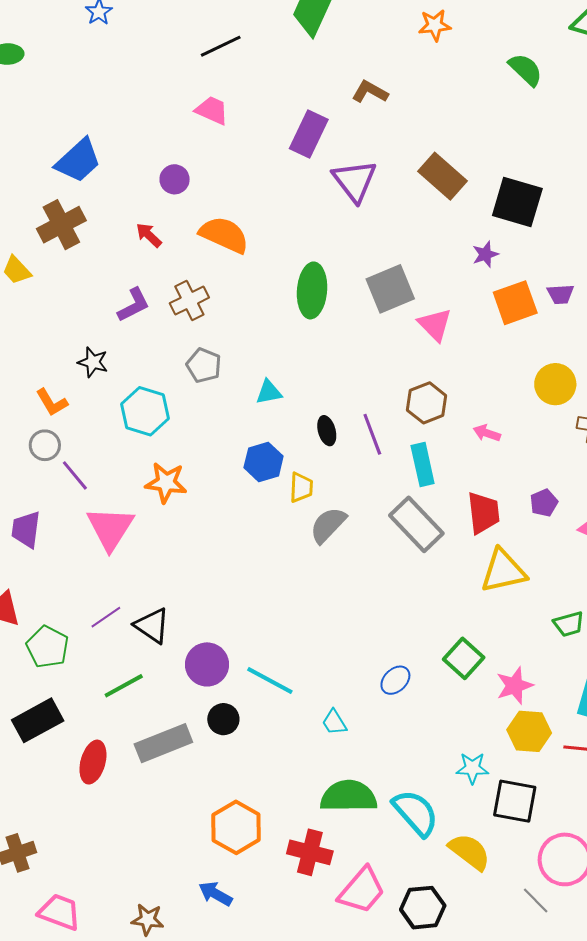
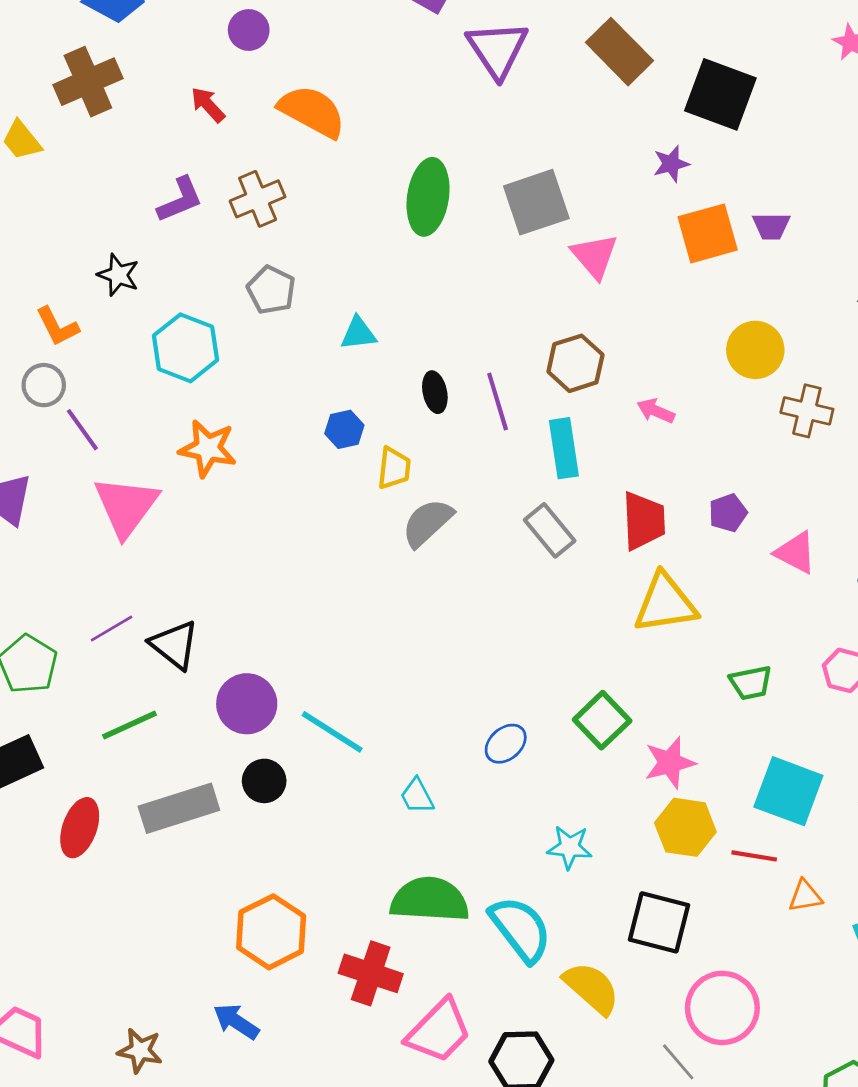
blue hexagon: (264, 462) -> (344, 429), size x0.7
gray rectangle: (416, 524) -> (550, 530), size x0.7
cyan star: (472, 768) -> (570, 847), moved

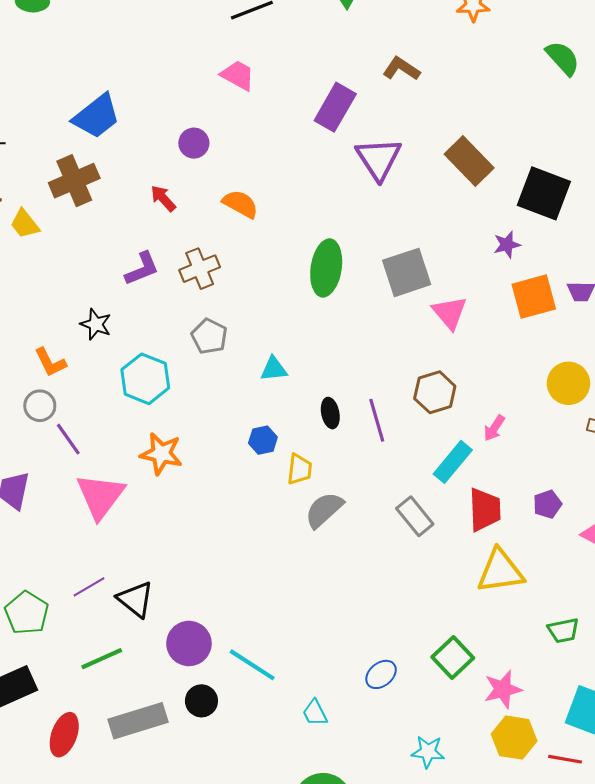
orange semicircle: (312, 111) -> (240, 204), size x0.7
pink arrow: (656, 411) -> (494, 428), turned -80
cyan rectangle: (564, 448) -> (453, 462), moved, turned 48

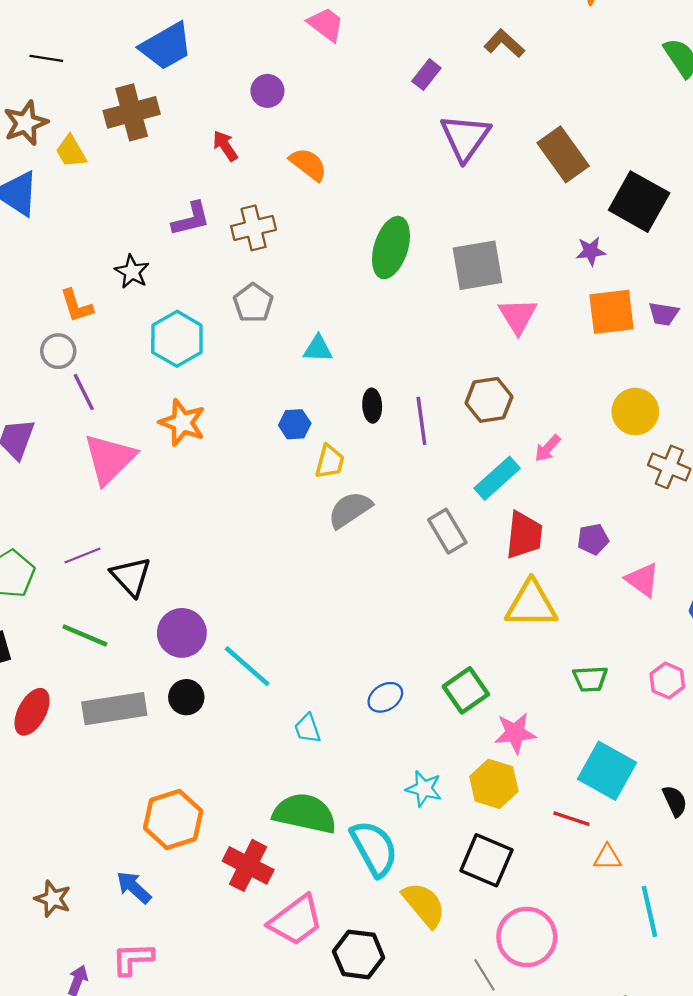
purple rectangle: (335, 107) -> (426, 75), size x0.6
green line: (102, 659) -> (85, 635), turned 39
yellow hexagon: (514, 738) -> (494, 784), moved

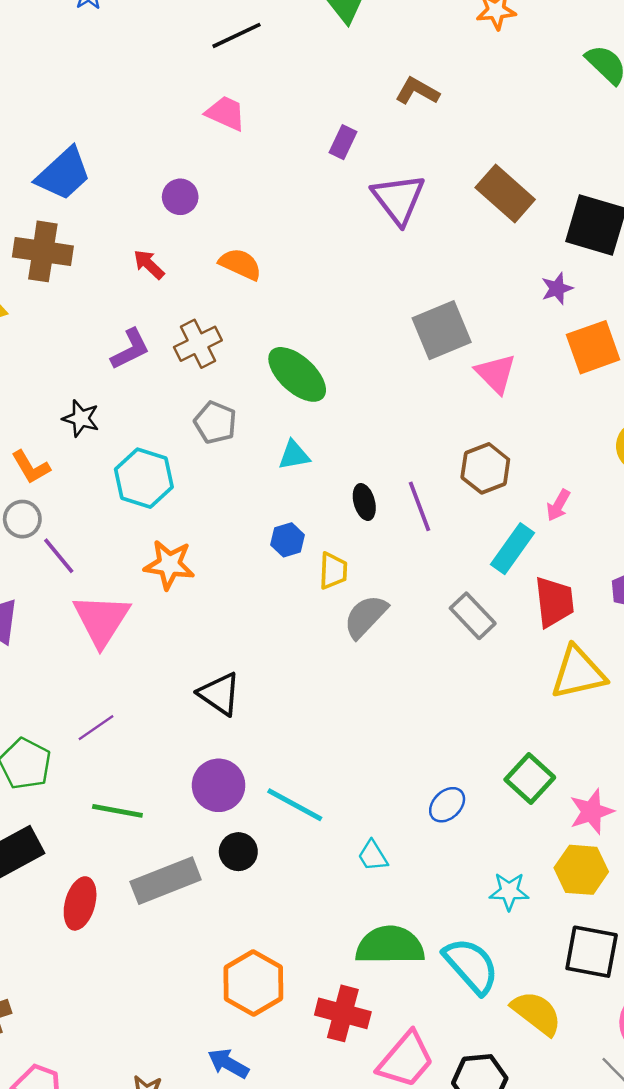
brown cross: (132, 112) -> (43, 251), turned 36
green ellipse: (391, 248) -> (297, 374), moved, turned -52
black triangle: (131, 576) -> (219, 694), moved

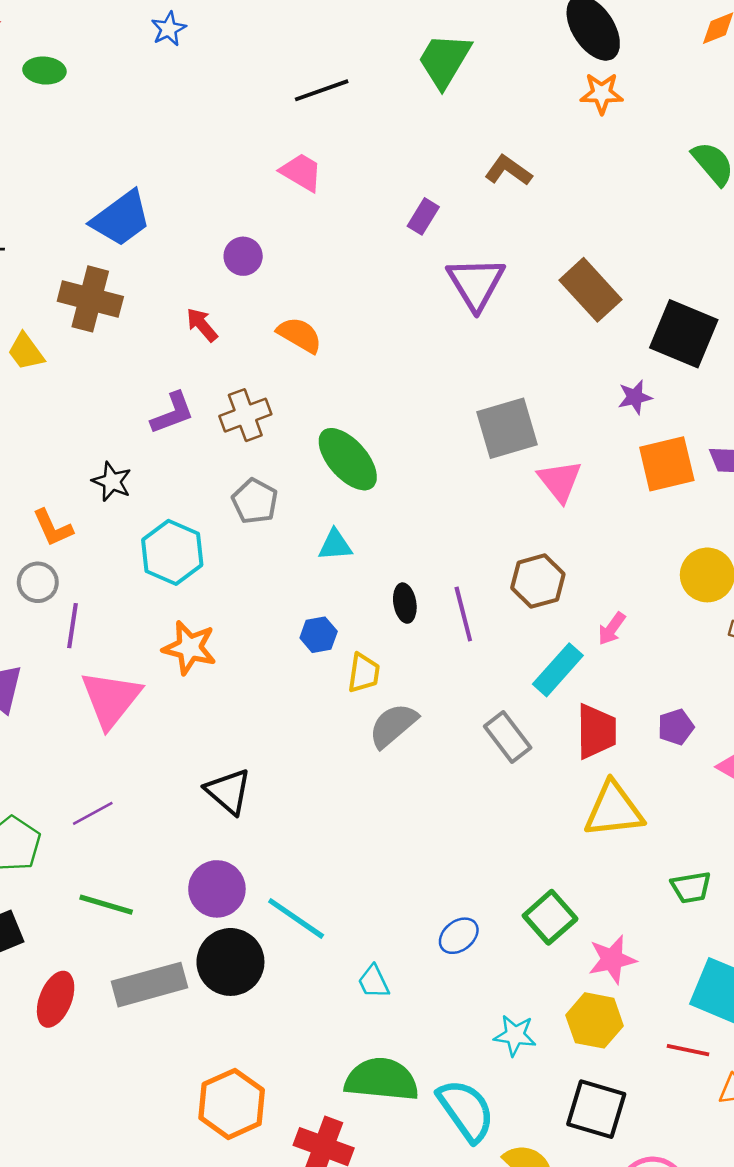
purple line: (59, 556) -> (73, 626), turned 42
black circle: (238, 852) -> (230, 962), size x1.6

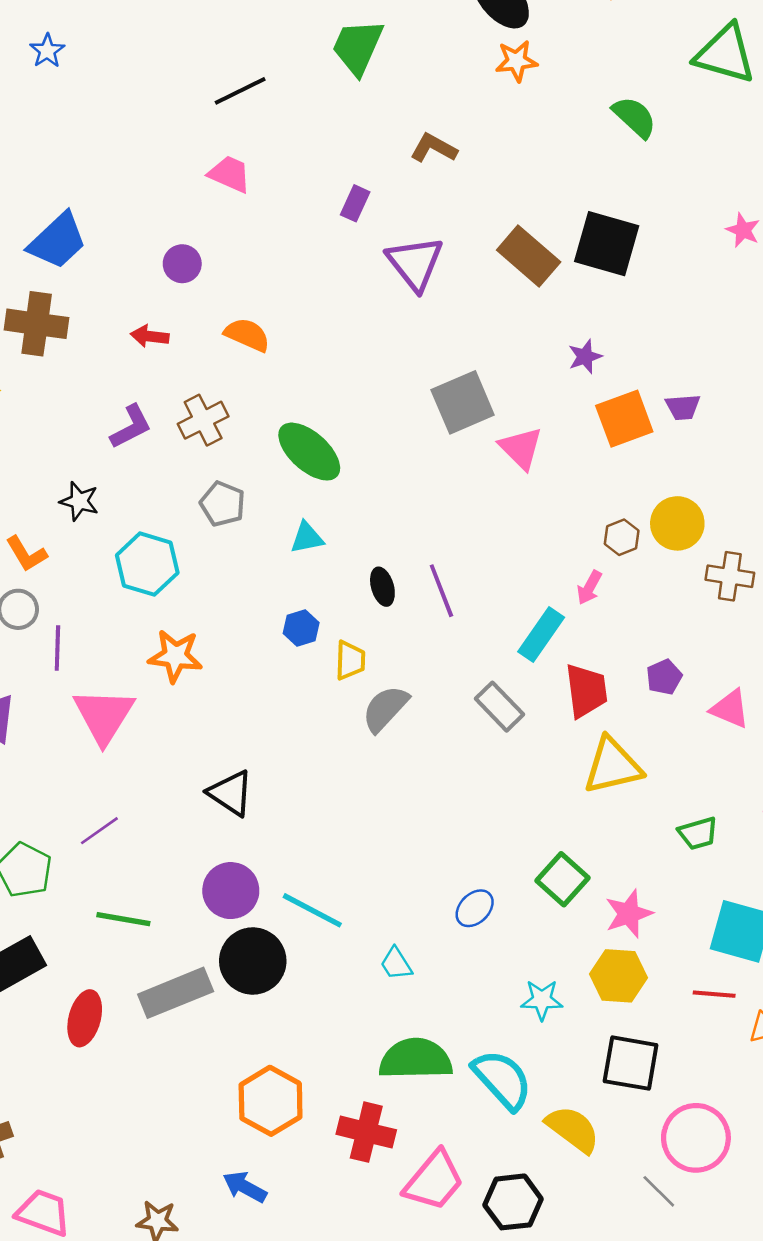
blue star: (169, 29) -> (47, 51), moved
red arrow: (202, 325) -> (150, 336), turned -36
black square: (684, 334) -> (607, 244), moved
brown hexagon: (538, 581) -> (622, 537), moved, size x0.7

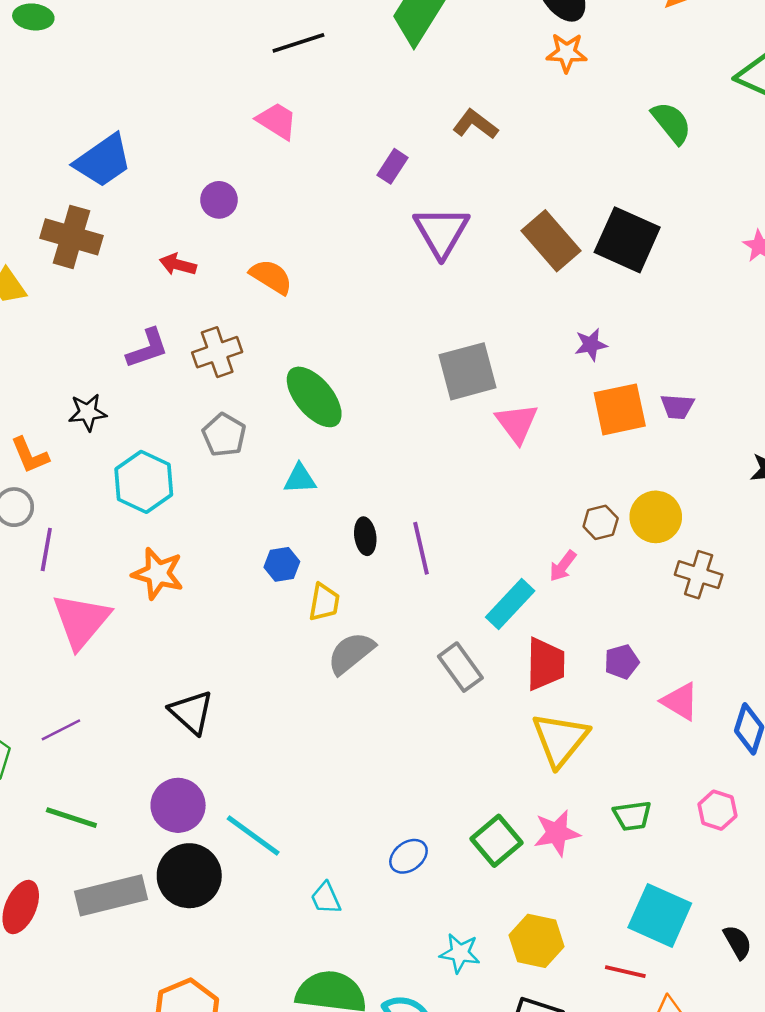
black star: (79, 501) -> (88, 412), turned -30
yellow triangle: (613, 766) -> (560, 739), turned -46
pink star: (629, 914) -> (557, 833), moved

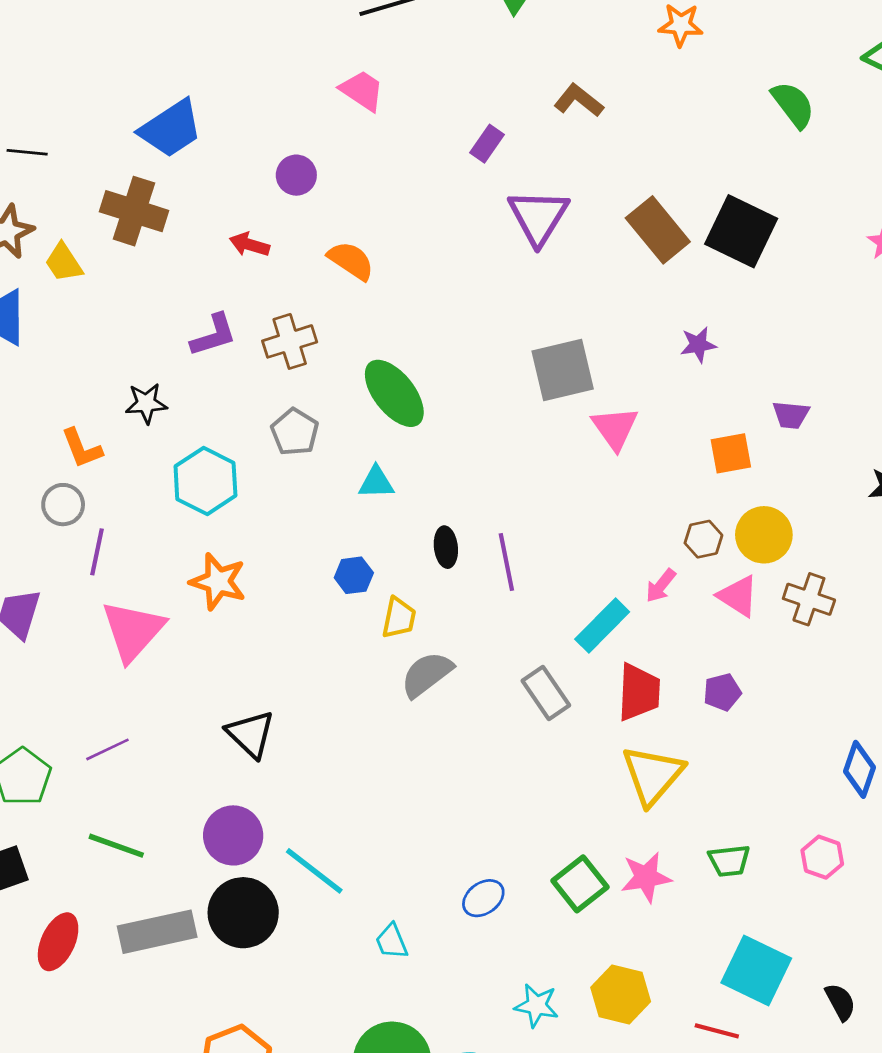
orange square: (620, 409) -> (731, 453), moved, size x0.7
pink triangle: (680, 701) -> (738, 596), moved

